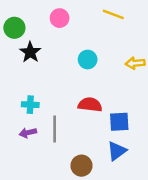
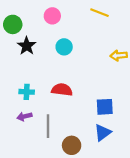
cyan circle: (88, 60) -> (64, 47), moved
red semicircle: (90, 105) -> (62, 90), moved
gray line: (55, 129) -> (48, 126), moved

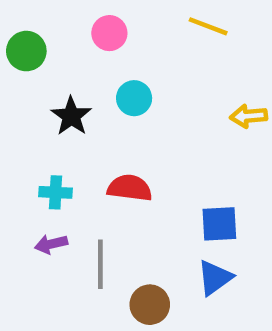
black star: (27, 46) -> (71, 116), moved

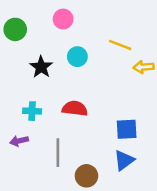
yellow line: (208, 26) -> (120, 45), moved
purple arrow: (51, 244) -> (19, 141), moved

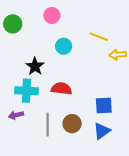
black star: (41, 67) -> (35, 66), moved
cyan cross: (32, 111) -> (26, 91), size x1.5
brown circle: (86, 176) -> (72, 124), moved

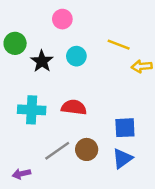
green circle: (13, 24) -> (15, 43), moved
black star: (35, 66) -> (42, 61), moved
purple arrow: (16, 115) -> (21, 174), moved
gray line: (48, 125) -> (57, 151), turned 55

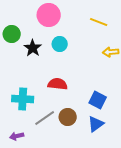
pink circle: (62, 19) -> (49, 15), size x1.5
yellow line: (119, 45) -> (99, 22), moved
cyan cross: (32, 110) -> (23, 99), moved
blue square: (125, 128) -> (98, 100), turned 30

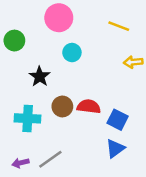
black star: (33, 48) -> (40, 77), moved
red semicircle: (58, 84) -> (89, 106), moved
brown circle: (68, 117) -> (62, 106), moved
gray line: (45, 118) -> (50, 159), moved

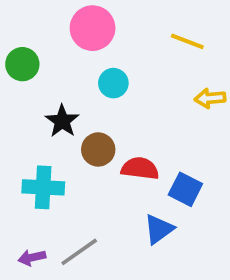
brown circle: (62, 106) -> (98, 149), moved
blue triangle: (115, 148) -> (159, 229), moved

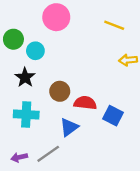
cyan circle: (113, 83) -> (35, 51), moved
black star: (62, 121) -> (25, 77), moved
blue triangle: (159, 229) -> (69, 127), moved

